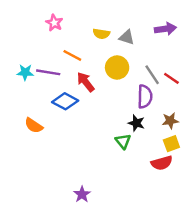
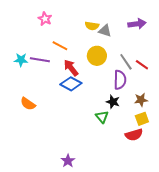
yellow semicircle: (101, 34) -> (92, 26), moved
blue diamond: (65, 101) -> (71, 84), moved

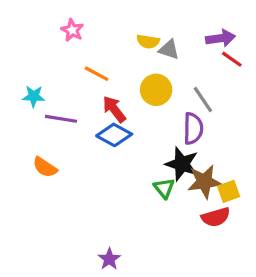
purple line: (40, 60) -> (61, 119), moved
red line: (142, 65) -> (232, 59), moved
brown star: (141, 100) -> (204, 182), moved, size x1.5
black star: (113, 102) -> (182, 164), size x1.5

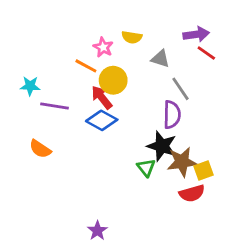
pink star: (72, 30) -> (103, 47), moved
gray triangle: (169, 50) -> (160, 59), moved
yellow circle: (156, 90) -> (113, 80), moved

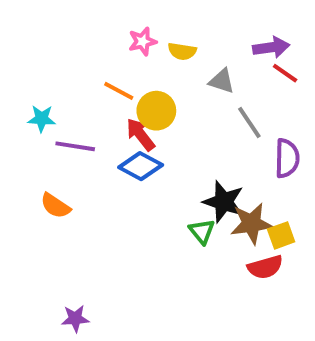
pink star: (103, 47) -> (142, 41), moved, turned 30
purple semicircle: (172, 115) -> (287, 158), moved
purple star: (97, 231) -> (75, 319), moved, turned 30

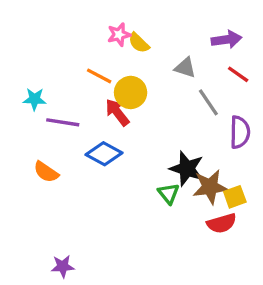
yellow semicircle: (182, 51) -> (139, 43), moved, turned 35
red line: (285, 73) -> (238, 74), moved
blue diamond: (141, 166) -> (104, 154), moved

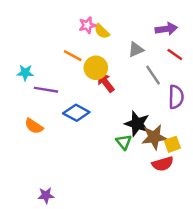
gray triangle: (185, 68) -> (136, 50), turned -42
red arrow: (117, 112) -> (106, 82), moved

